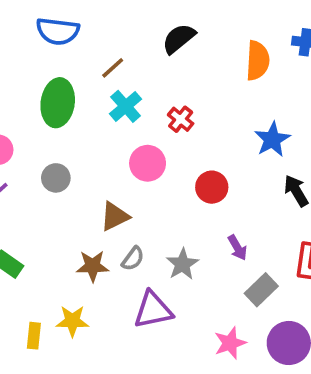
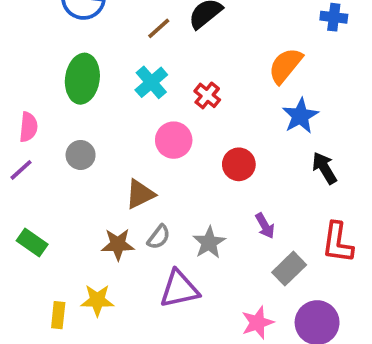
orange semicircle: (258, 61) -> (285, 66), moved, turned -144
brown line: (113, 68) -> (159, 28), moved

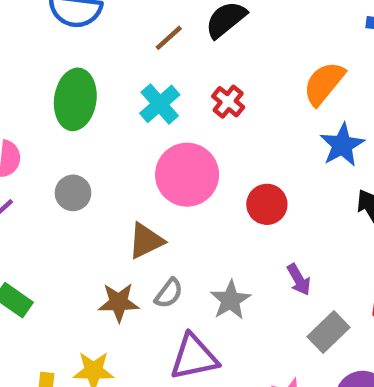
red cross: (207, 95) -> (228, 102), moved
pink circle: (174, 140) -> (187, 175), size x1.4

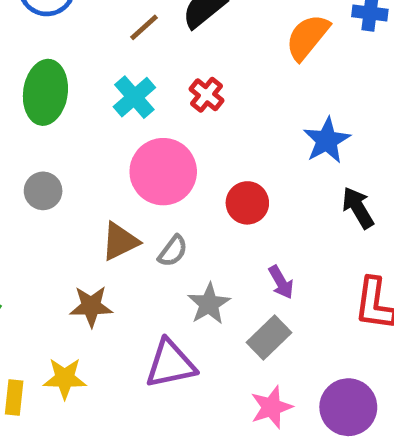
orange semicircle: (324, 83) -> (307, 37), moved
gray semicircle: (169, 293) -> (173, 251), moved
gray rectangle: (328, 332) -> (269, 337), moved

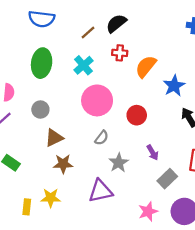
orange semicircle: (307, 37) -> (146, 66), moved
red cross: (206, 95) -> (120, 53), moved, turned -35
brown triangle: (120, 241) -> (54, 138), moved
gray rectangle: (269, 337) -> (167, 179), moved

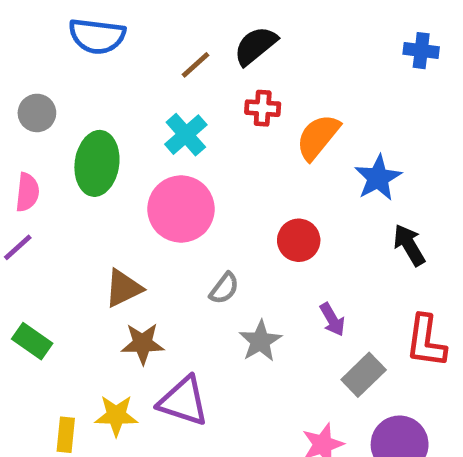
green ellipse: (42, 63) -> (97, 163), moved
pink circle: (97, 100) -> (181, 209), moved
gray circle: (40, 109) -> (37, 113), moved
purple triangle: (100, 191) -> (183, 401), moved, turned 30

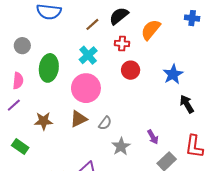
orange semicircle: (318, 137) -> (151, 30), moved
red circle: (299, 240) -> (131, 70), moved
brown triangle: (123, 288) -> (79, 119), moved
brown star: (143, 344) -> (44, 121), moved

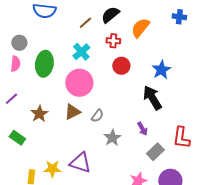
pink semicircle: (18, 81) -> (15, 64), moved
black arrow: (187, 104) -> (152, 98), moved, size x1.4
brown star: (44, 121) -> (39, 114), turned -30

